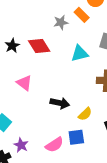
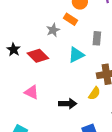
black star: (12, 46) -> (14, 49), moved
yellow semicircle: (85, 114) -> (94, 93), moved

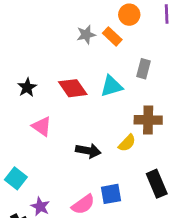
gray star: (53, 30) -> (86, 35), moved
black star: (14, 49) -> (27, 87), moved
red diamond: (38, 56) -> (73, 88), moved

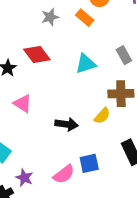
gray star: (86, 35) -> (50, 17), moved
gray rectangle: (144, 69) -> (124, 55), moved, turned -42
red diamond: (73, 88) -> (37, 55), moved

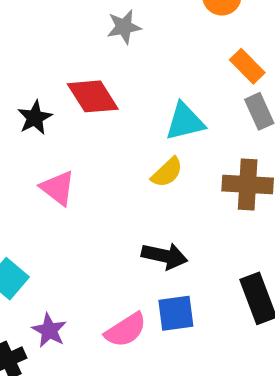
orange rectangle: (85, 18) -> (247, 66), moved
yellow semicircle: (102, 116) -> (167, 172), moved
black arrow: (67, 124) -> (165, 256), moved

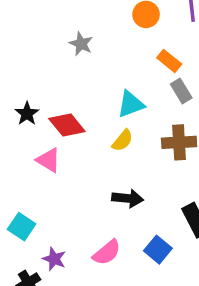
gray star: (124, 27) -> (81, 44), turned -30
red diamond: (93, 96) -> (67, 125), moved
blue square: (176, 313) -> (158, 250), moved, turned -36

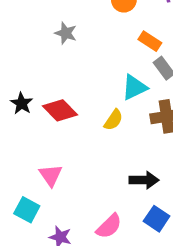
cyan triangle: (131, 104) -> (134, 87), moved
pink triangle: (48, 160) -> (51, 175), moved, turned 30
black arrow: (128, 198) -> (144, 180), moved

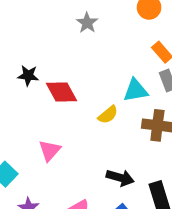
black star: (22, 103) -> (28, 75), turned 30
pink triangle: (51, 175) -> (50, 151), moved

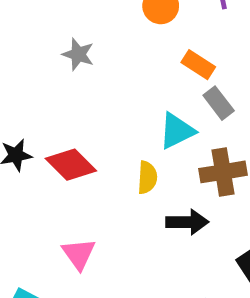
yellow semicircle: (108, 115) -> (147, 177), turned -30
black arrow: (120, 178) -> (187, 222), moved

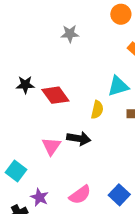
gray star: (78, 54) -> (70, 34), turned -30
black arrow: (187, 222) -> (79, 138), moved

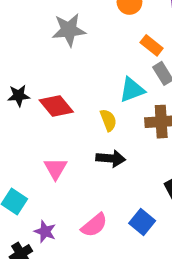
gray star: (70, 34) -> (69, 30), size x1.5
yellow semicircle: (97, 110) -> (108, 120), turned -30
black arrow: (79, 138) -> (111, 158), moved

